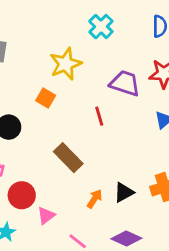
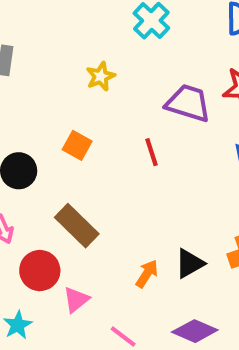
yellow star: (66, 64) -> (101, 76), size x0.6
orange square: (46, 98) -> (77, 145), moved
brown rectangle: (68, 158) -> (77, 226), moved

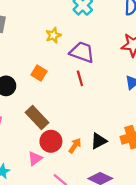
purple trapezoid: (188, 103) -> (82, 52), moved
red circle: (40, 271) -> (51, 141), moved

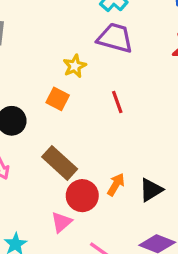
yellow star: (53, 35) -> (75, 66), moved
purple trapezoid: (82, 52) -> (115, 38), moved
orange arrow: (75, 146) -> (116, 185), moved

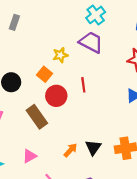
orange arrow: (116, 185) -> (71, 150), moved
black triangle: (151, 190) -> (93, 147), turned -35
red circle: (82, 196) -> (56, 96), moved

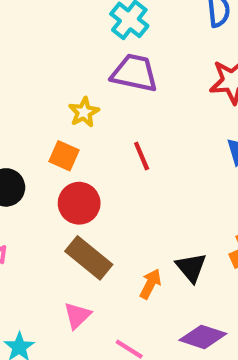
red circle: (56, 96) -> (79, 203), moved
brown rectangle: (37, 117) -> (89, 258), moved

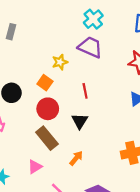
black triangle: (191, 267) -> (80, 121), moved

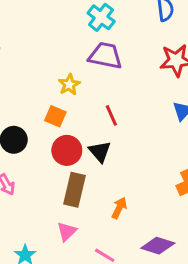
black triangle: (80, 121) -> (100, 152), moved
brown rectangle: (47, 138) -> (74, 190), turned 65

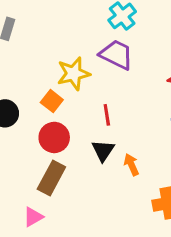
yellow star: (69, 85) -> (74, 74), size x1.5
black triangle: (100, 152) -> (103, 151), moved
orange arrow: (119, 208) -> (131, 165), moved, turned -65

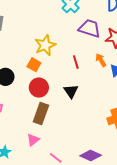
purple trapezoid: (116, 55) -> (90, 28), moved
red line: (107, 115) -> (76, 62), moved
orange arrow: (131, 165) -> (101, 60), moved

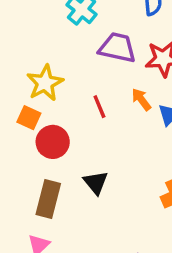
red circle: (39, 88) -> (53, 142), moved
black triangle: (71, 91) -> (96, 183), moved

